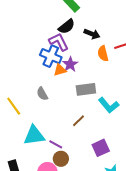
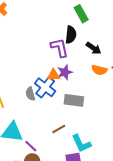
black semicircle: (67, 26) -> (71, 35), turned -60
orange semicircle: (103, 53) -> (99, 70), turned -77
blue cross: (51, 56) -> (45, 87), moved
cyan L-shape: (109, 105) -> (81, 143), moved

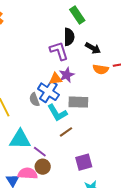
cyan L-shape: (81, 143) -> (57, 113), moved

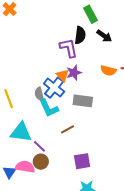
black arrow: (93, 48) -> (104, 36), moved
orange triangle: (56, 79) -> (63, 75), turned 48
cyan L-shape: (57, 113) -> (49, 108), moved

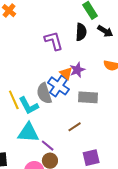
purple L-shape: (69, 48) -> (54, 41), moved
gray semicircle: (39, 94) -> (44, 93), size x1.5
cyan L-shape: (49, 108) -> (29, 106), moved

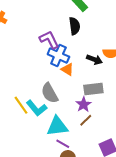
black arrow: (105, 31) -> (94, 60), moved
purple star: (77, 70) -> (84, 104), moved
blue cross: (58, 86) -> (58, 55), moved
cyan triangle: (28, 133) -> (57, 126), moved

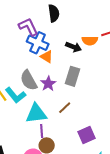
gray rectangle: (93, 89) -> (72, 76), turned -66
purple star: (84, 104) -> (48, 84), moved
purple line: (63, 144) -> (42, 131), turned 56

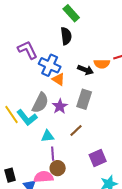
purple L-shape: (28, 27) -> (28, 50), moved
gray semicircle: (29, 80) -> (40, 103), turned -125
cyan triangle: (36, 114) -> (47, 136), size x0.6

